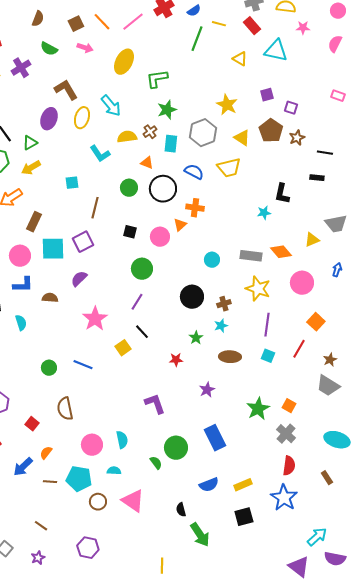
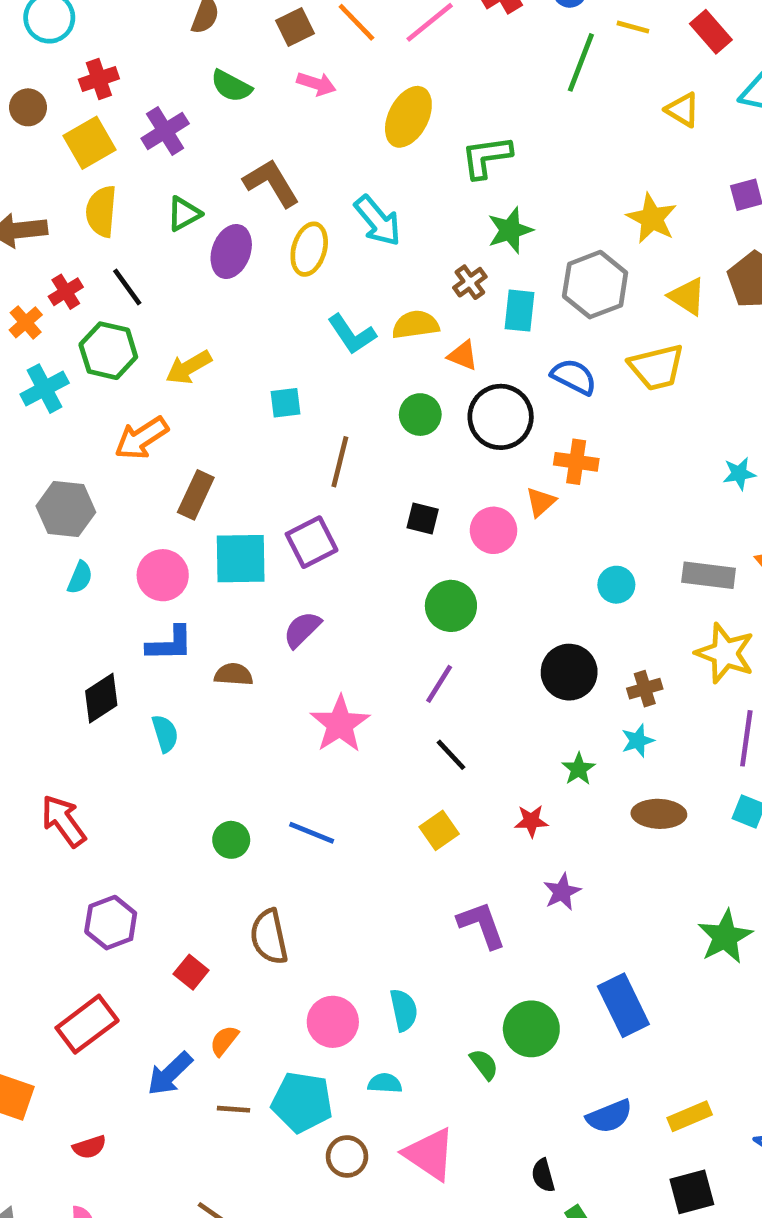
yellow semicircle: (127, 137) -> (416, 325), moved
green triangle: (30, 143) -> (184, 214), moved
yellow square: (123, 348) -> (439, 830), moved
purple star: (207, 390) -> (562, 892), moved

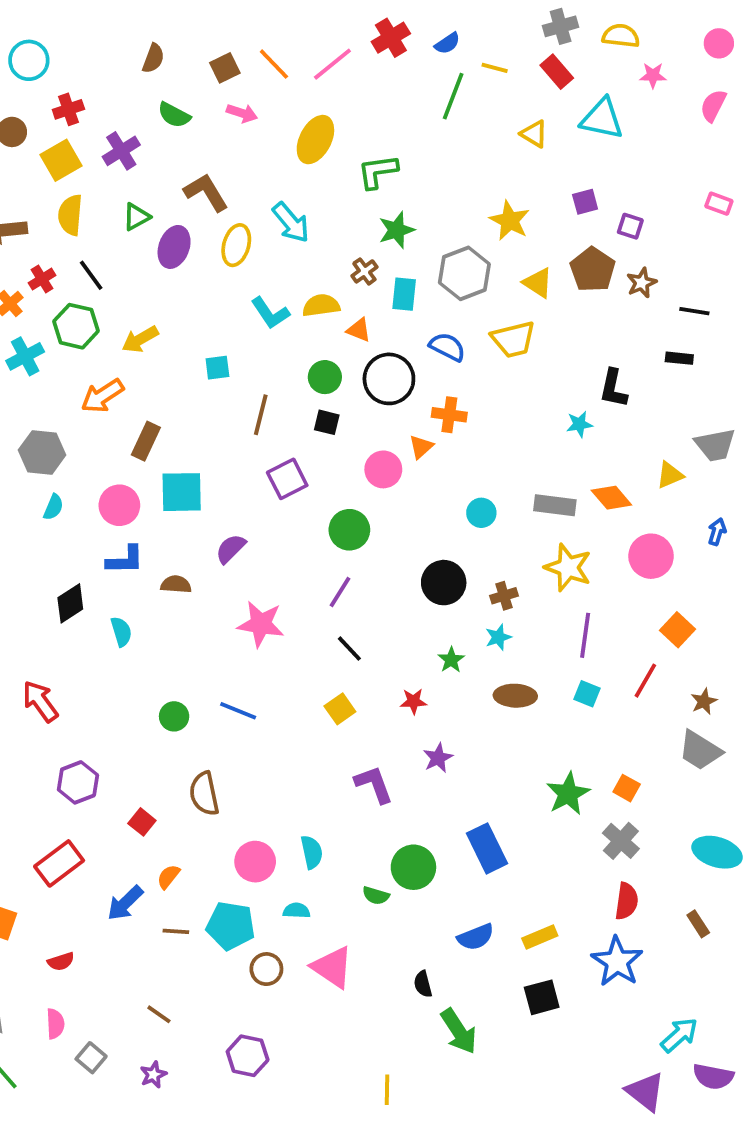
black square: (423, 519) -> (327, 422), moved
purple square: (312, 542) -> (287, 479), moved
pink star: (340, 724) -> (261, 624), turned -30
green semicircle: (484, 1064) -> (376, 896), turned 144

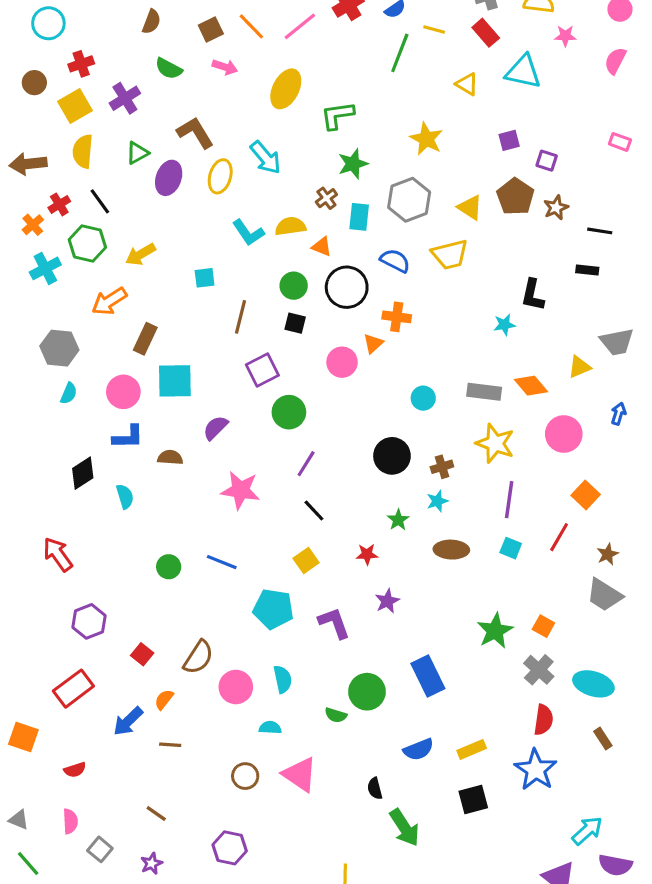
yellow star: (510, 221) -> (426, 139), moved
green circle: (349, 530) -> (289, 412), moved
brown semicircle: (204, 794) -> (198, 657), moved, turned -135
cyan ellipse: (717, 852) -> (593, 684), moved
cyan pentagon: (231, 926) -> (273, 609), moved

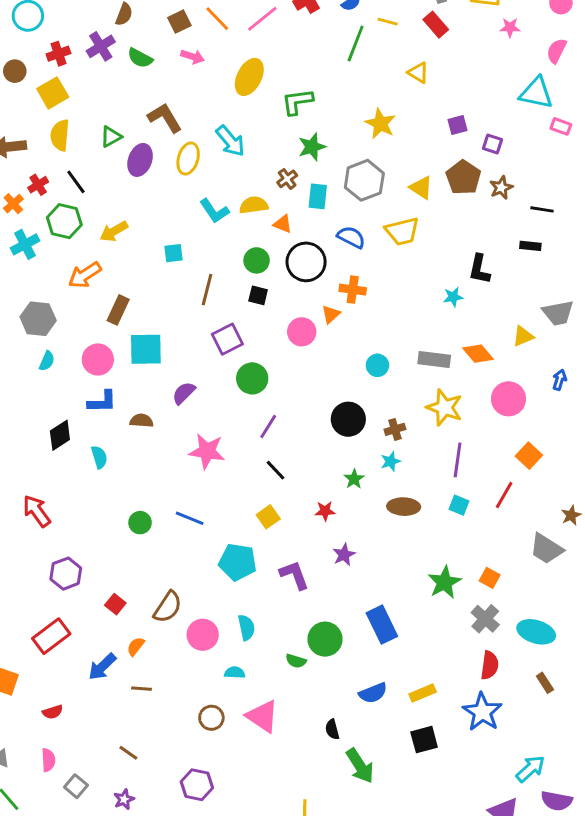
cyan triangle: (523, 72) -> (536, 93), moved
purple cross: (125, 98) -> (101, 46), moved
brown star: (607, 554) -> (571, 515), moved

